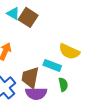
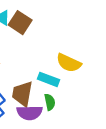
green semicircle: (63, 84) -> (50, 102), moved

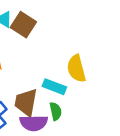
yellow semicircle: (69, 63) -> (76, 69), turned 50

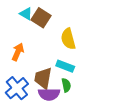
yellow semicircle: (76, 69) -> (68, 39), moved

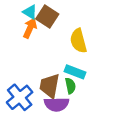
orange arrow: (18, 52) -> (30, 28), moved
green semicircle: (66, 85) -> (70, 86), moved

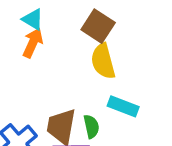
brown square: (47, 17) -> (98, 26), moved
cyan rectangle: (75, 72) -> (123, 106), moved

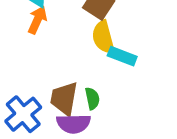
cyan rectangle: (123, 106) -> (122, 56), moved

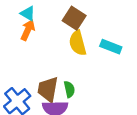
cyan rectangle: (122, 56) -> (111, 47), moved

